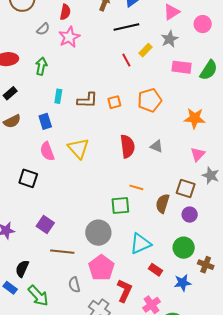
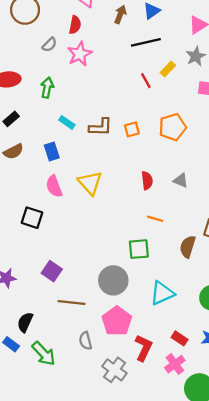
cyan rectangle: (58, 96) -> (67, 122), turned -64
red semicircle: (127, 146) -> (147, 181), size x0.7
orange line: (136, 187) -> (155, 219), moved
red rectangle: (156, 270) -> (180, 338), moved

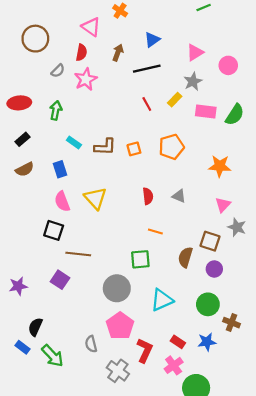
brown arrow: (120, 14) -> (118, 53), moved
yellow rectangle: (168, 69) -> (175, 100), moved
black square: (32, 218) -> (54, 230), moved
brown line: (72, 302) -> (78, 254), moved

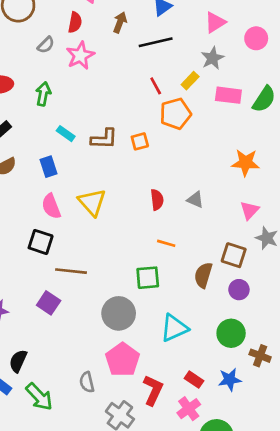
orange pentagon: (171, 147) -> (175, 114), moved

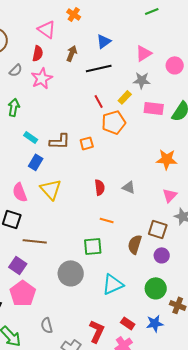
gray star: (213, 58) -> (142, 80), turned 30
blue rectangle: (49, 167) -> (36, 162), moved, turned 49
pink pentagon: (123, 360) -> (23, 293), moved

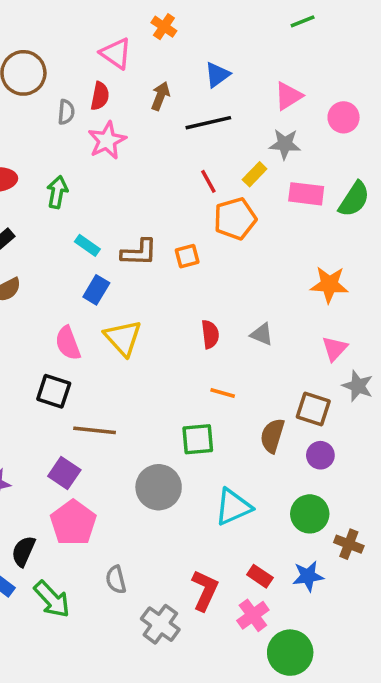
gray semicircle: (16, 70) -> (66, 112), moved, turned -40

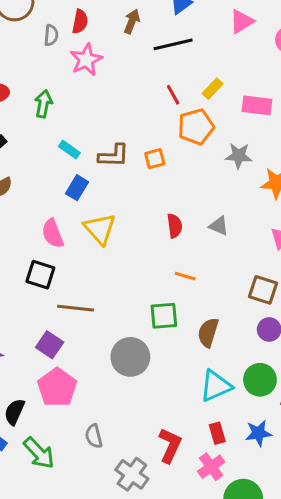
gray star: (285, 144) -> (239, 156), moved
brown semicircle: (272, 436) -> (208, 333), moved
cyan triangle: (233, 507) -> (216, 386), moved
red rectangle: (260, 576) -> (217, 433), turned 40

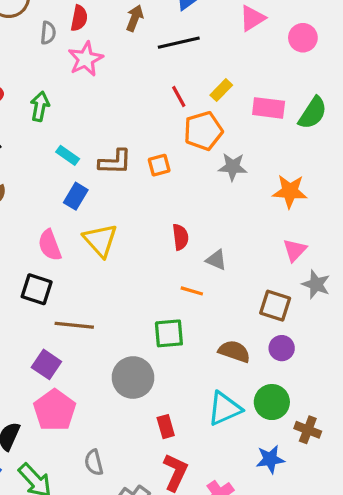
gray star: (239, 156) -> (233, 167), moved
gray triangle: (219, 226) -> (216, 260), moved
brown semicircle: (208, 333) -> (234, 351), moved, turned 92
red rectangle: (217, 433) -> (166, 427), moved

